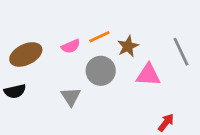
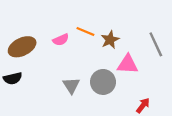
orange line: (99, 37) -> (85, 32), turned 48
gray circle: (101, 71) -> (103, 82), moved
gray triangle: (71, 97) -> (71, 85), moved

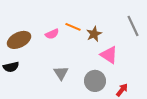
gray line: (156, 44) -> (133, 26), moved
pink triangle: (128, 64) -> (109, 55), turned 30
gray circle: (103, 82) -> (95, 81), moved

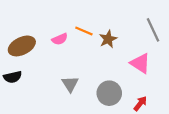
pink triangle: (109, 55) -> (140, 63), moved

